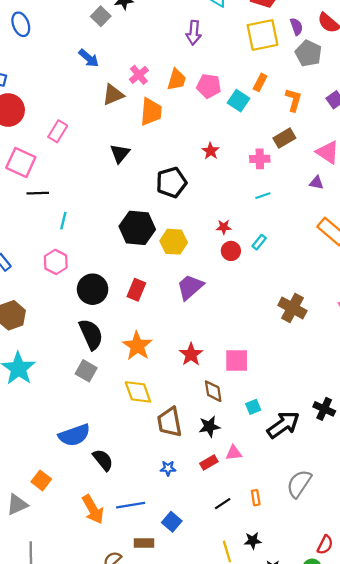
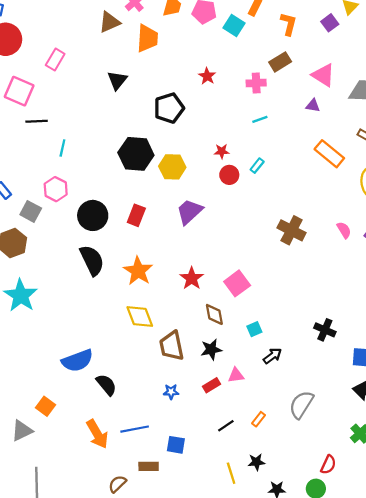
pink square: (237, 360) -> (237, 283), turned -35
gray square: (86, 371) -> (31, 211), moved
black arrow: (283, 425) -> (272, 356), moved, size x0.6
orange rectangle: (256, 498) -> (259, 419), turned 48
blue square: (172, 522) -> (176, 445), turned -30

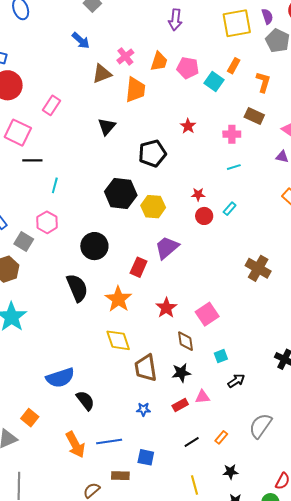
brown rectangle: (280, 62) -> (254, 116), turned 54
black circle: (93, 215) -> (94, 246), moved
red rectangle: (136, 215) -> (139, 267), moved
black star: (256, 462) -> (230, 472), moved

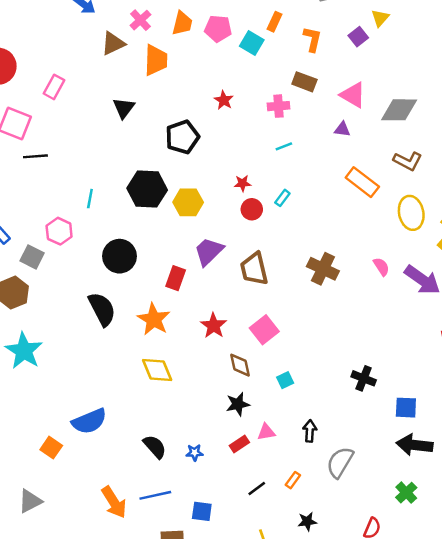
cyan line: (55, 185) -> (90, 199), moved
brown trapezoid: (146, 368) -> (254, 269), moved
black arrow: (236, 381) -> (310, 431), moved, turned -48
black semicircle: (85, 401) -> (155, 447), moved
orange square: (30, 418) -> (51, 448), moved

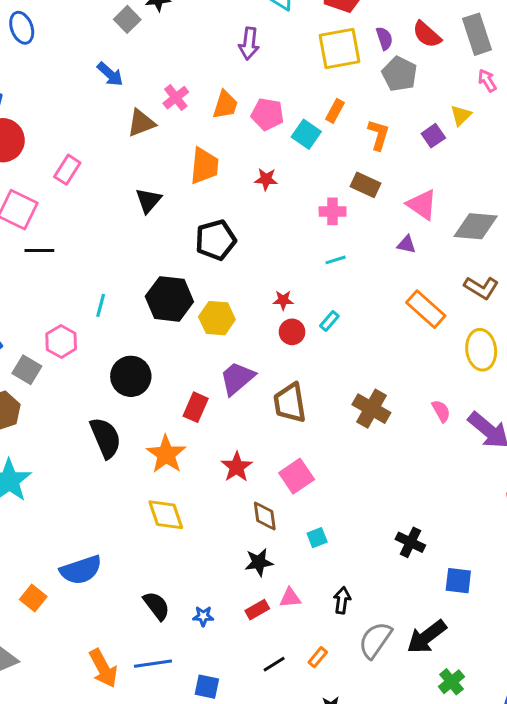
orange trapezoid: (156, 60) -> (204, 166), moved
red star: (224, 100) -> (266, 179), moved, turned -30
black arrow: (415, 445) -> (427, 637), moved, turned -48

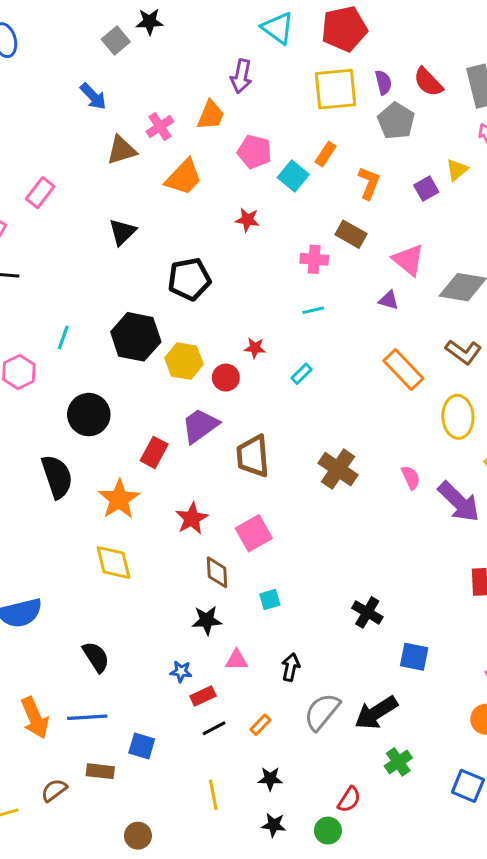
orange trapezoid: (225, 105) -> (211, 115), moved
orange trapezoid: (204, 166) -> (184, 177), moved, turned 33
red circle: (292, 332) -> (226, 378), moved
red rectangle: (257, 610) -> (203, 696), moved
blue star: (203, 616) -> (181, 671), moved

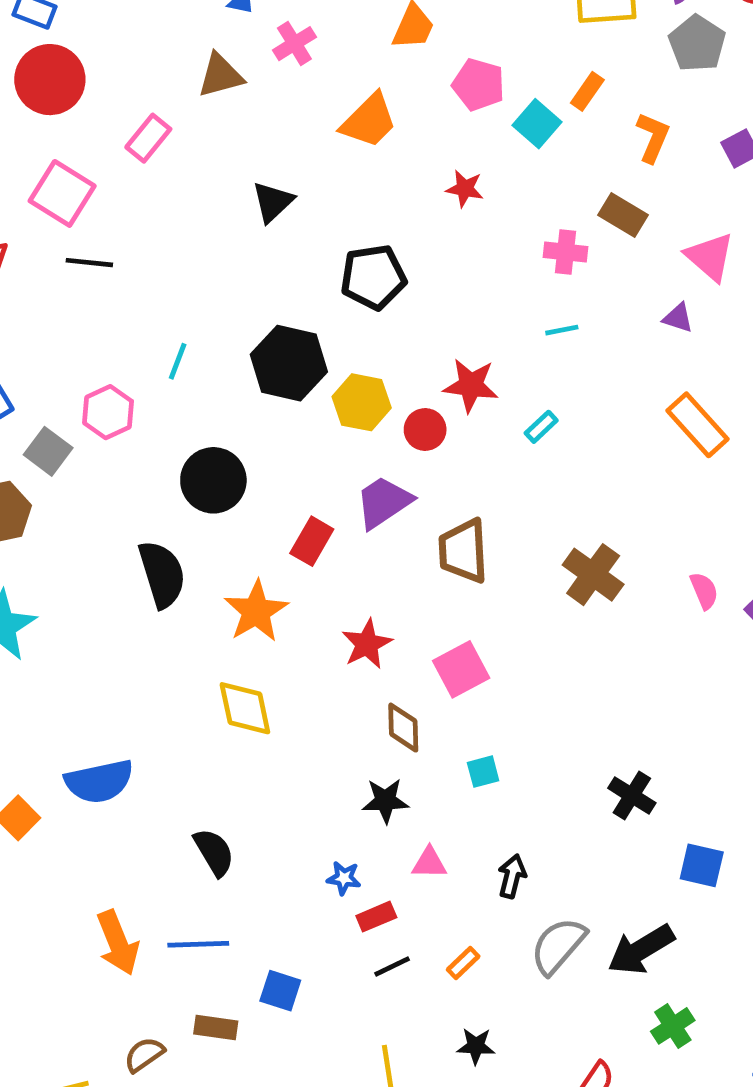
pink cross: (160, 127) -> (294, 44), moved
brown triangle: (122, 150) -> (220, 75), moved
red star: (255, 348) -> (471, 385), size x1.6

